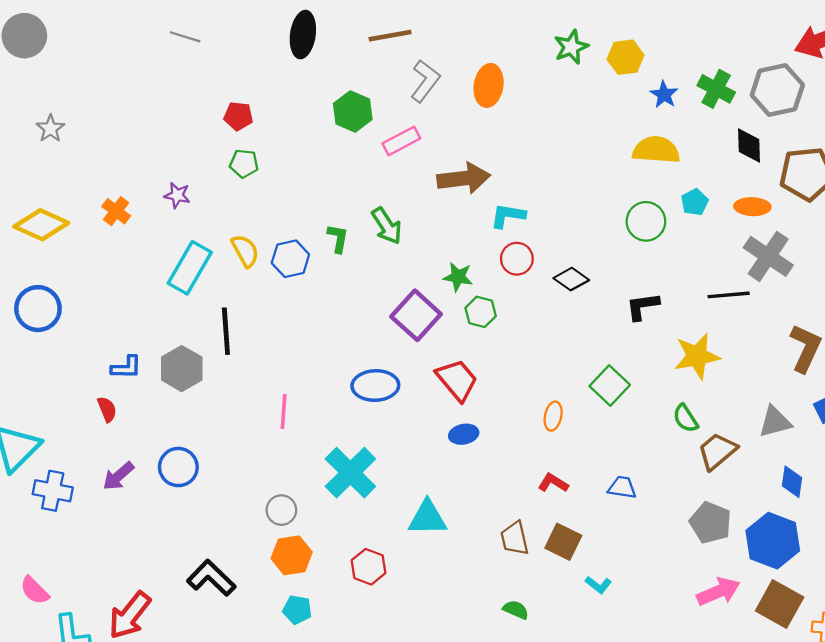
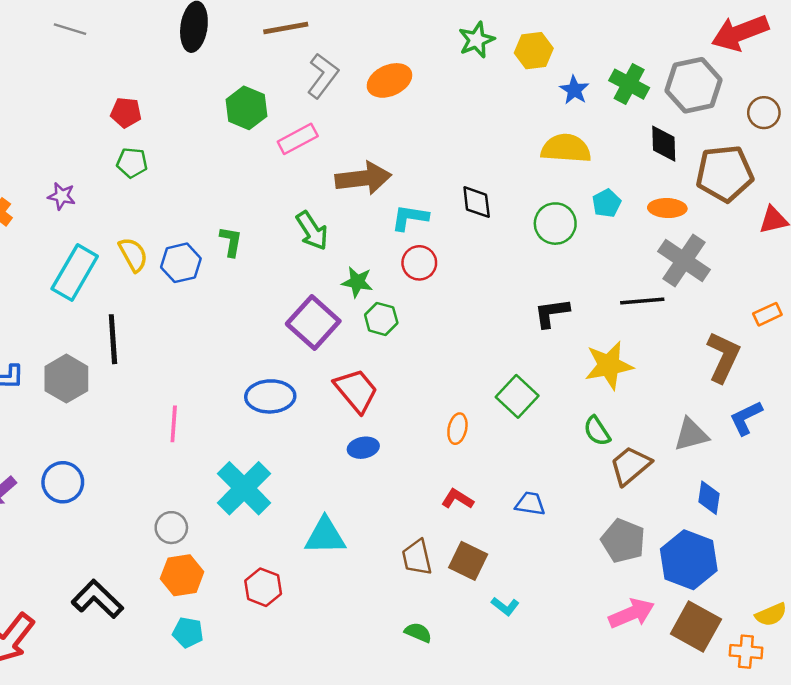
orange ellipse: (489, 85) -> (389, 80), turned 57
green arrow: (387, 226) -> (312, 231), moved
black diamond: (571, 279) -> (477, 202), moved, turned 48

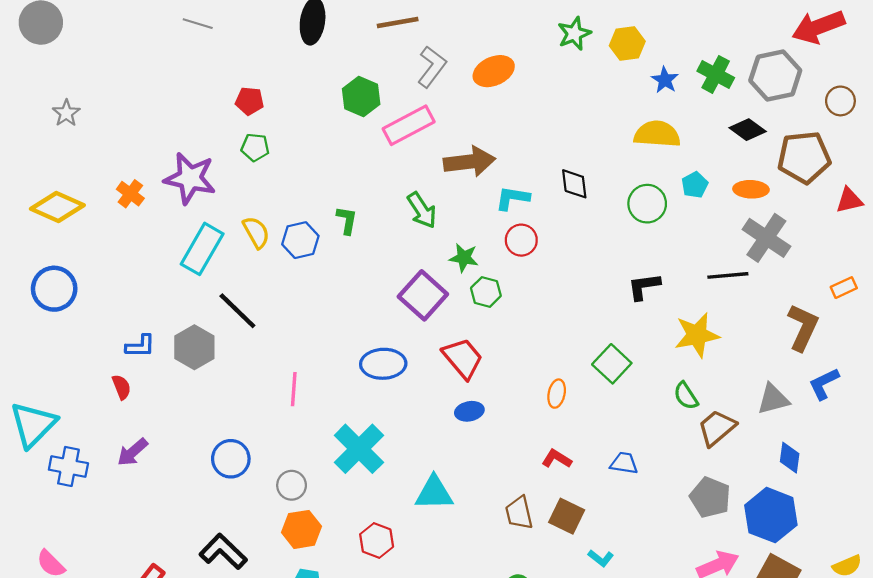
pink rectangle: (298, 139) -> (409, 125), size x1.4
black diamond: (664, 144) -> (748, 130), turned -52
purple star: (62, 196) -> (190, 178), size x2.0
black line: (113, 339) -> (237, 311), turned -42
blue circle: (63, 482) -> (231, 459), moved

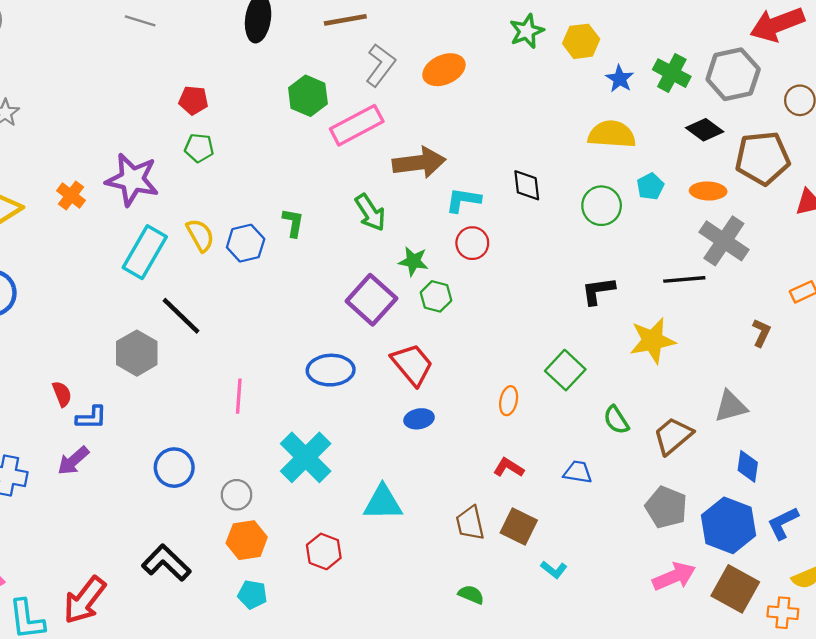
brown L-shape: (803, 327) -> (761, 333), size x0.6
blue L-shape: (140, 346) -> (91, 418), moved
blue L-shape: (824, 384) -> (783, 523), moved
green semicircle: (686, 396) -> (616, 420), moved

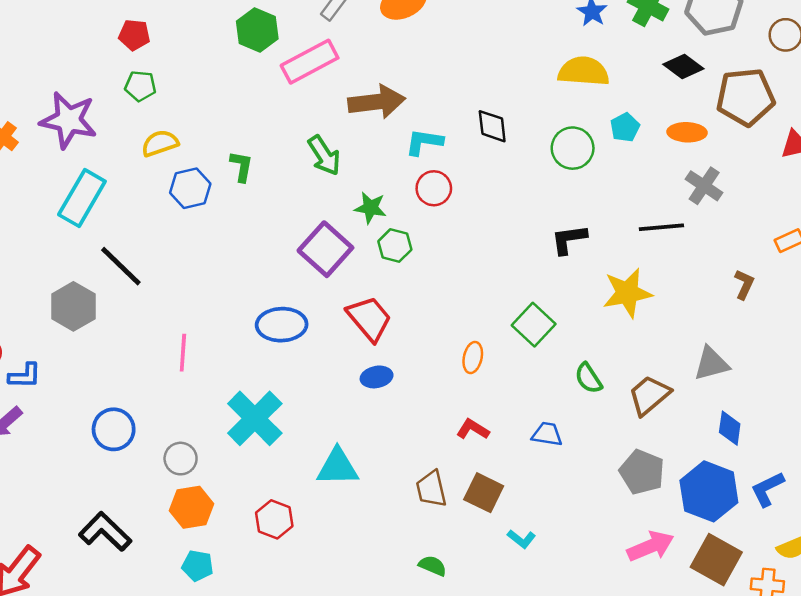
yellow semicircle: (200, 235) -> (160, 143), moved, turned -80
gray cross: (724, 241) -> (704, 186), size x0.7

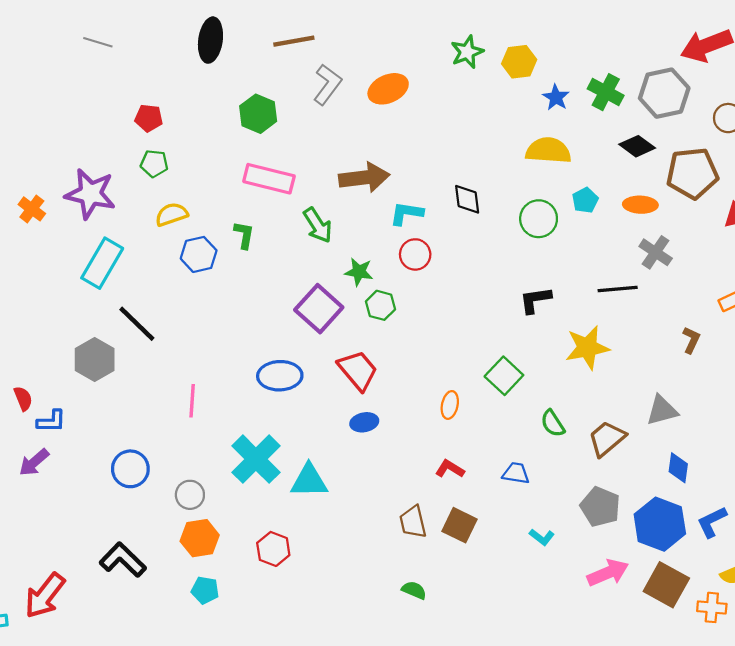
pink rectangle: (310, 62) -> (269, 179), moved, turned 42
cyan triangle: (338, 467) -> (309, 481), moved
cyan L-shape: (521, 539) -> (542, 537), moved

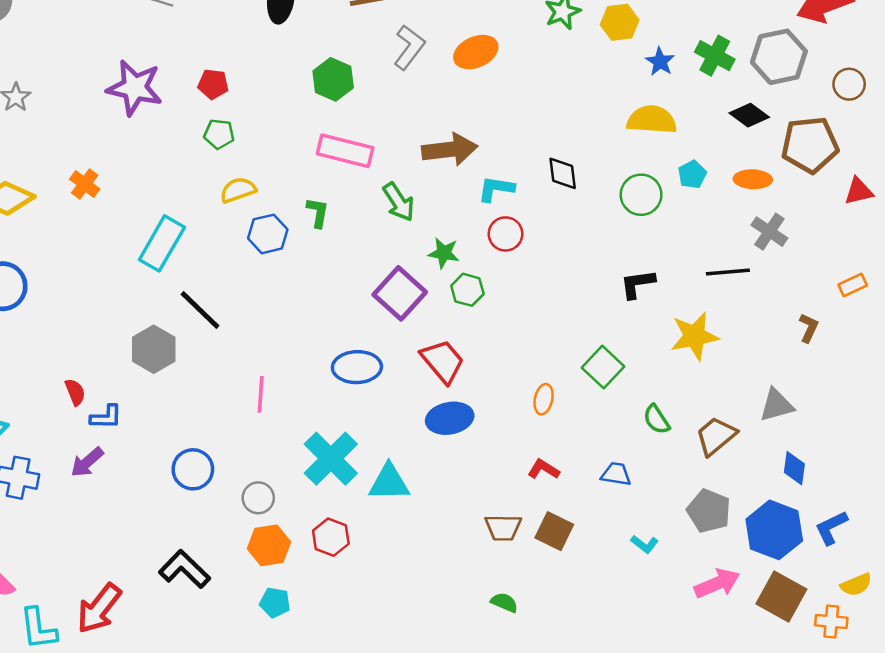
purple star: (90, 194) -> (135, 88), moved
blue ellipse: (364, 422) -> (450, 418), size x1.5
brown trapezoid: (413, 522) -> (503, 528), turned -76
red hexagon: (273, 549) -> (331, 537), moved

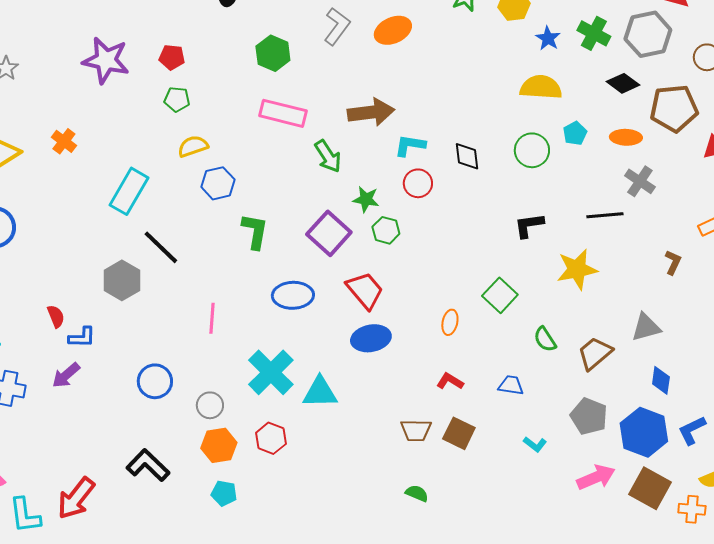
black diamond: (563, 173) -> (467, 156), moved
green L-shape: (318, 213) -> (255, 231), moved, size x1.4

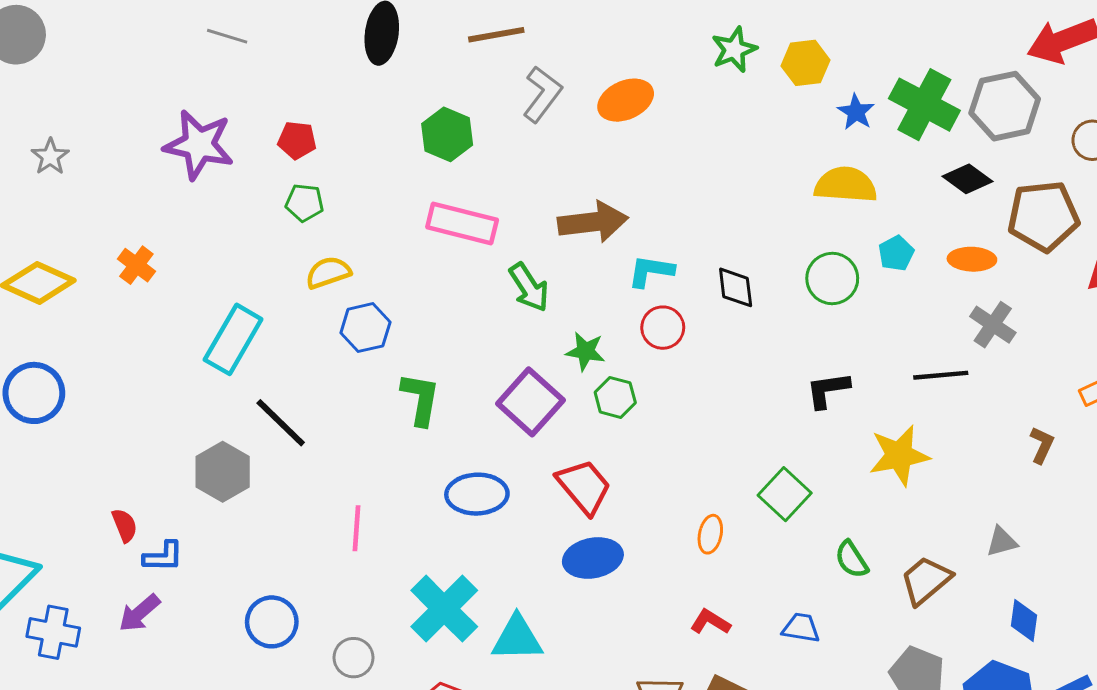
green cross: (594, 33) -> (924, 105), size x1.4
gray triangle: (646, 327) -> (1002, 542), size x0.7

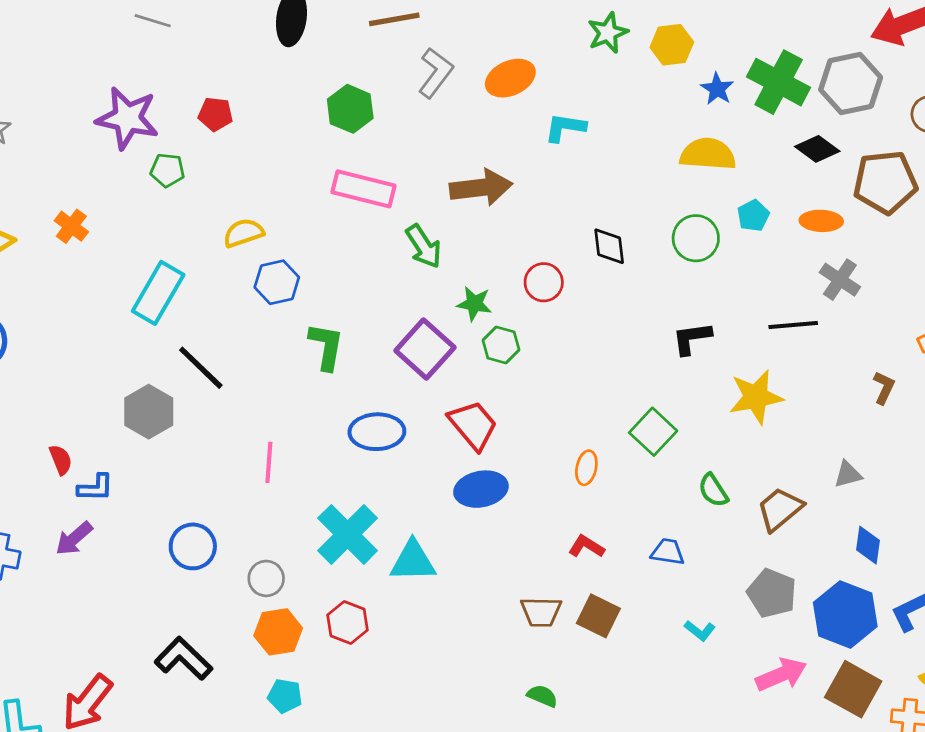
green pentagon: (304, 203) -> (167, 170), moved
cyan L-shape: (651, 271) -> (565, 127), moved

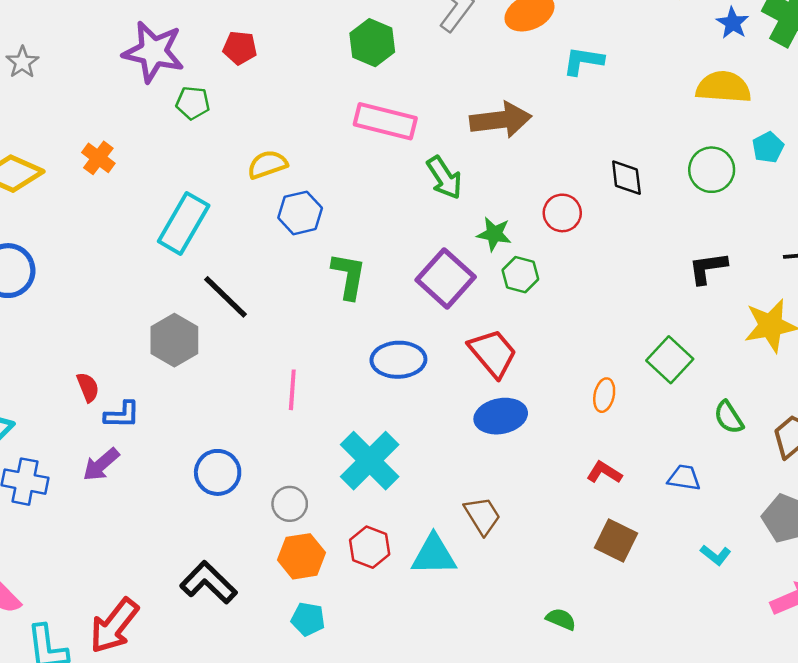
cyan triangle: (413, 561) -> (434, 555), moved
brown trapezoid: (541, 612) -> (482, 516), moved, turned -123

